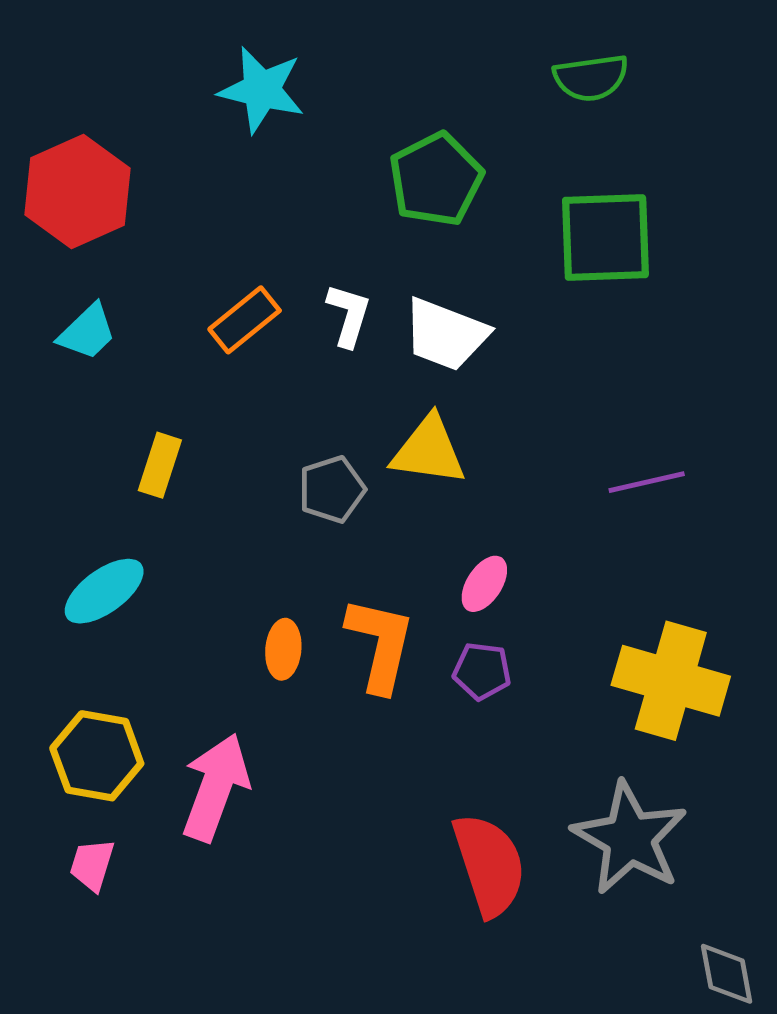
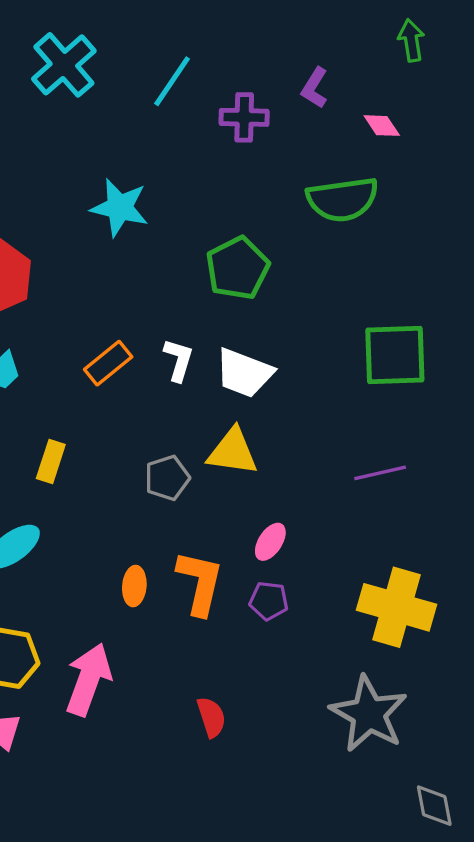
green semicircle: (591, 78) -> (342, 199), size x1.4
green square: (605, 238) -> (395, 355), moved
red semicircle: (489, 865) -> (211, 717), moved, size x0.6

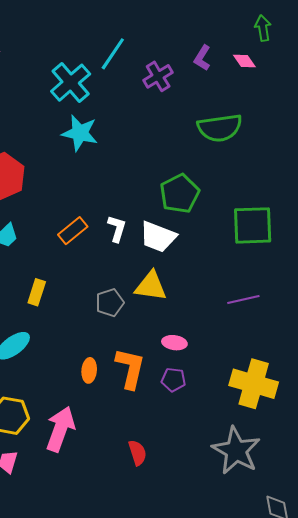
cyan cross: (64, 65) -> (71, 83), moved
purple cross: (244, 117) -> (158, 76), turned -32
pink diamond: (382, 126) -> (244, 61), moved
green pentagon: (238, 268) -> (180, 194), moved
pink ellipse: (270, 542) -> (174, 343), turned 65

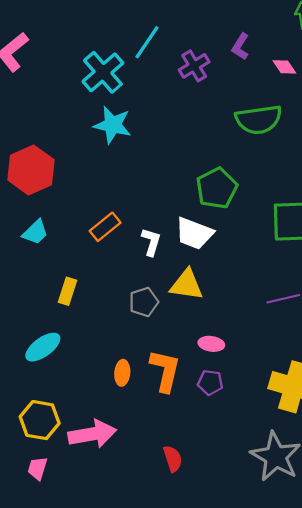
pink diamond: (244, 61) -> (284, 67), moved
white L-shape: (117, 229) -> (151, 242), moved
pink arrow: (60, 429) -> (92, 434), turned 60

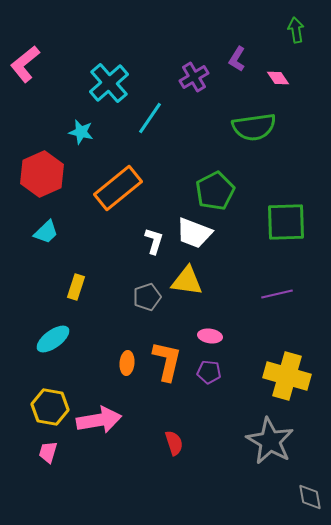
cyan line: (147, 42) -> (150, 118), moved
cyan star: (113, 125) -> (81, 132), moved, size x0.7
orange rectangle: (105, 227) -> (118, 188), moved, size x1.6

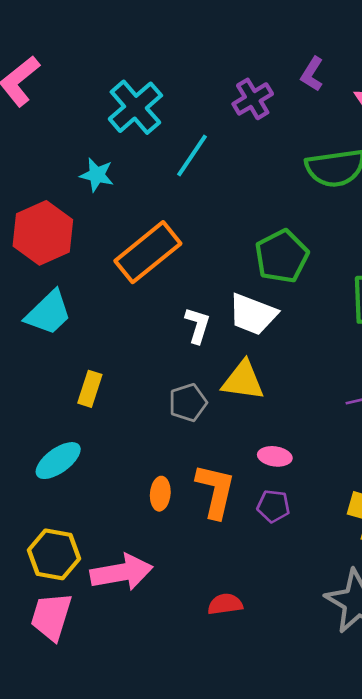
cyan trapezoid: (46, 232) -> (48, 313), size x1.4
red semicircle: (174, 443) -> (225, 604), turned -80
pink trapezoid: (48, 452) -> (51, 616), size x1.6

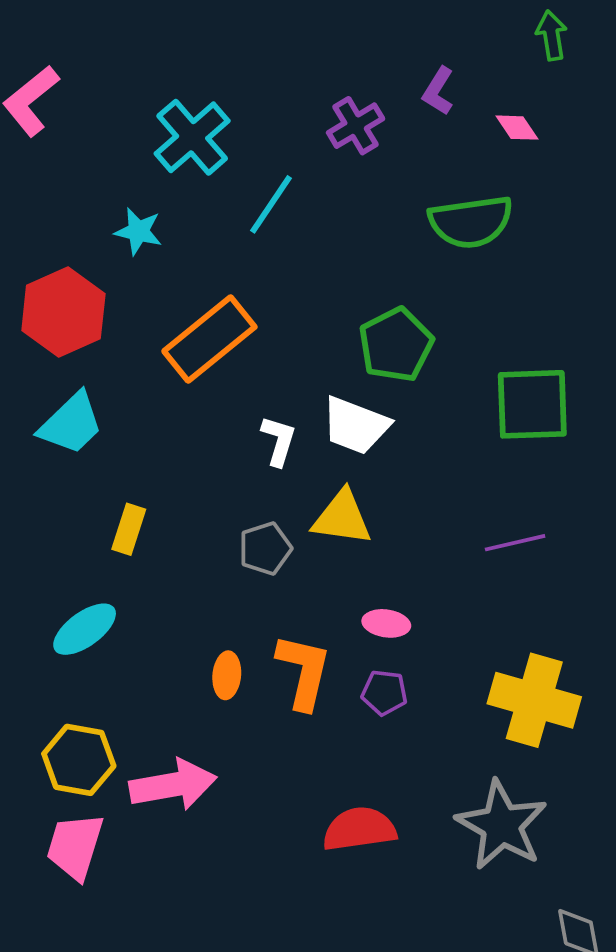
red semicircle: (225, 604) -> (359, 829), moved, size x1.5

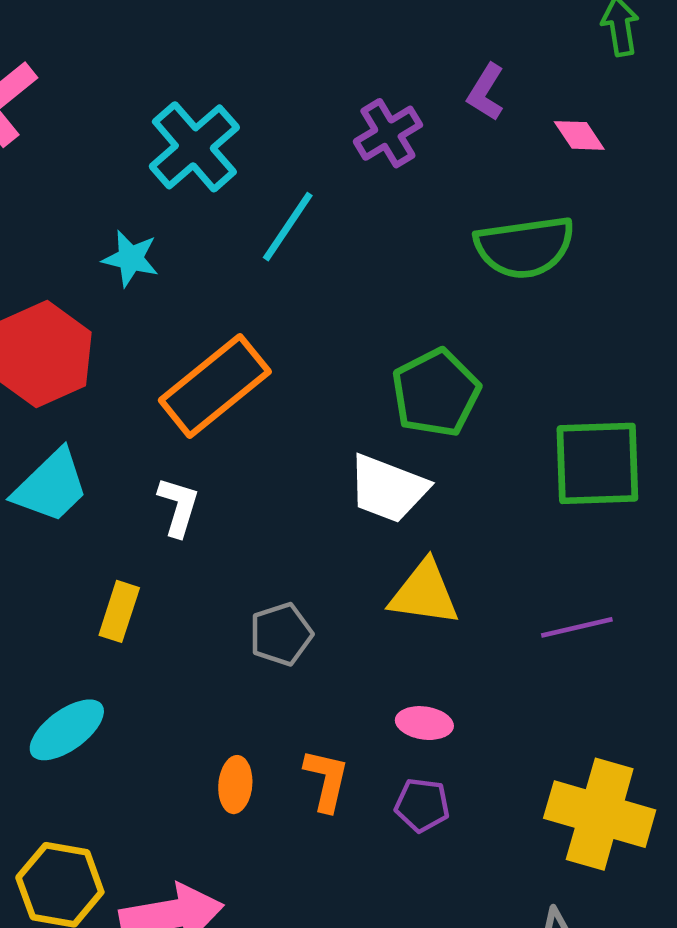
white L-shape: (279, 441) -> (178, 507), moved
yellow triangle: (342, 518) -> (424, 593), moved
orange L-shape: (304, 671) -> (326, 780), size x0.7

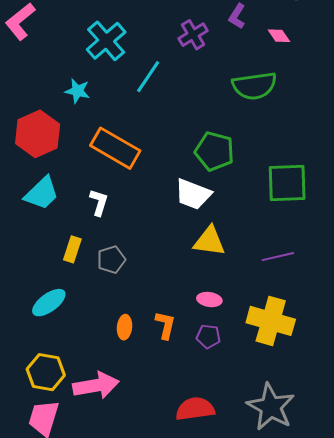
orange rectangle: (215, 386) -> (115, 148), turned 69
green pentagon: (436, 393) -> (214, 151), turned -30
gray pentagon: (281, 634) -> (111, 260), moved
yellow cross: (600, 814) -> (271, 321), moved

